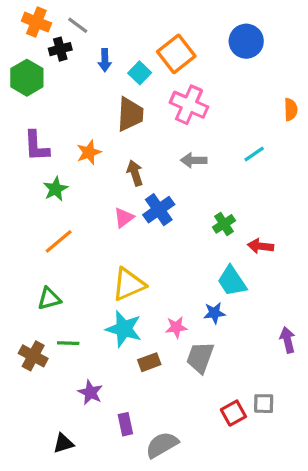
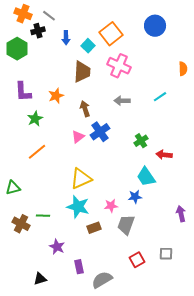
green triangle: (49, 299) -> (13, 188), moved
red square: (233, 413) -> (137, 260), moved

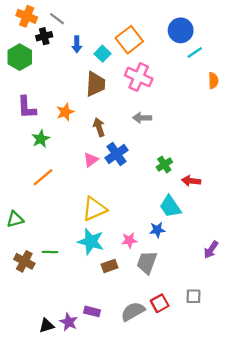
cyan line: (160, 97) -> (195, 53), moved
purple arrow: (181, 214) -> (211, 250), turned -133
purple star: (57, 247) -> (69, 322), moved
purple rectangle: (79, 267) -> (92, 311), turned -64
gray semicircle: (102, 280) -> (133, 311), moved

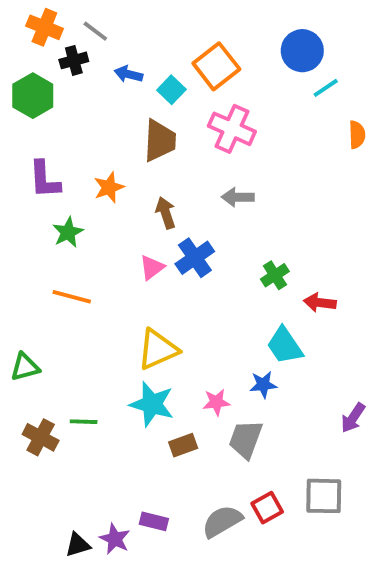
blue arrow: (77, 44) -> (128, 74), turned 105
orange line: (43, 177) -> (72, 297), turned 55
gray square: (193, 296) -> (324, 496), size x1.5

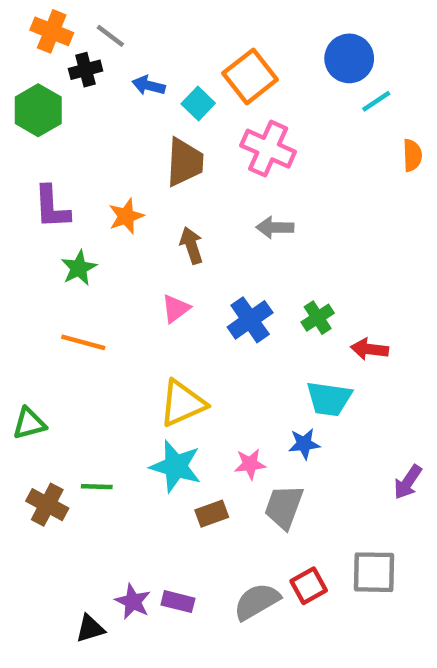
blue cross: (195, 258) -> (250, 320), moved
cyan trapezoid: (285, 346) -> (329, 399), turned -48
purple star: (115, 539) -> (133, 602), moved

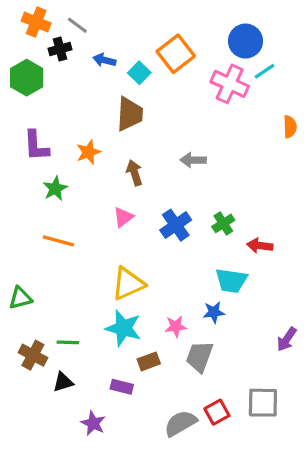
pink cross: (268, 149) -> (230, 84), moved
orange semicircle: (412, 155) -> (290, 127), moved
purple rectangle: (178, 602) -> (122, 387), moved
black triangle: (90, 629) -> (63, 382), moved

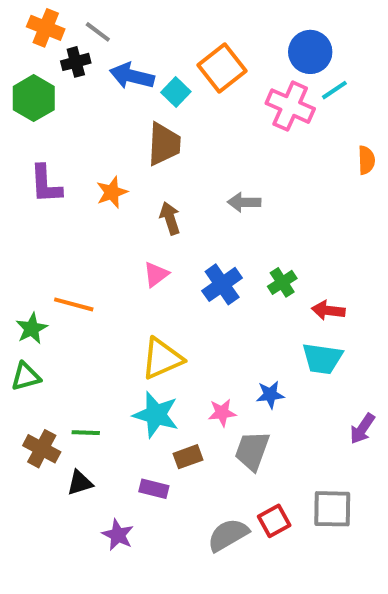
blue arrow: (104, 60) -> (132, 76), size x1.5
green star: (55, 189) -> (32, 328), moved
cyan trapezoid: (231, 281) -> (322, 359), moved

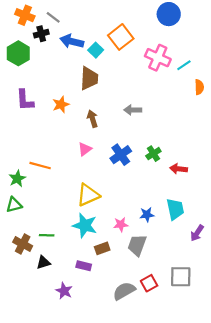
blue circle: (310, 52) -> (169, 14), moved
cyan line: (334, 90) -> (184, 65), moved
cyan trapezoid: (322, 359) -> (175, 209), moved, turned -110

